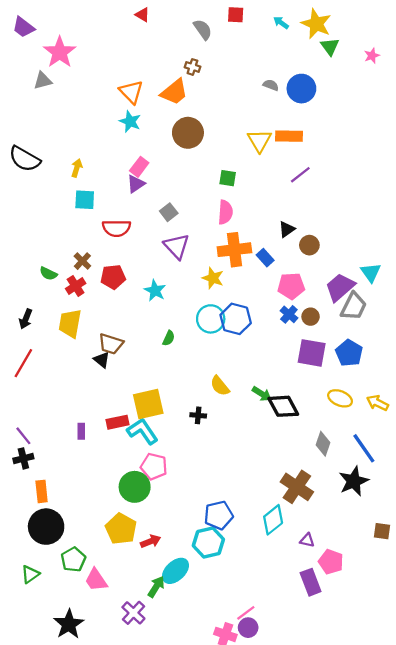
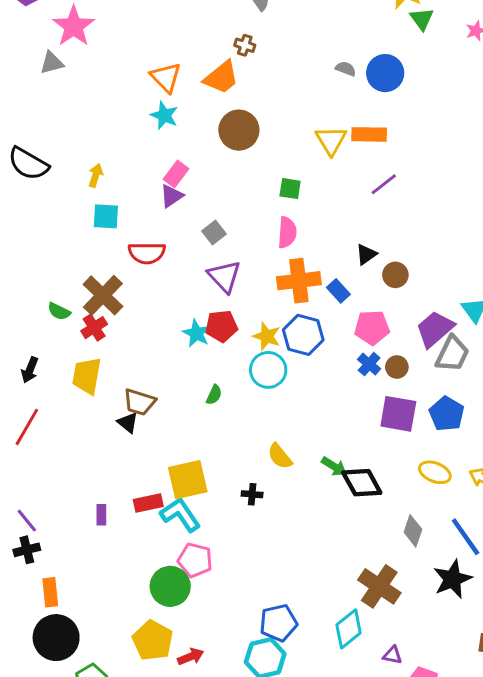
brown cross: (82, 261) -> (103, 295), size x1.8
red pentagon: (113, 277) -> (221, 326), moved
yellow star: (213, 278) -> (267, 336), moved
blue hexagon: (236, 319) -> (303, 335), moved

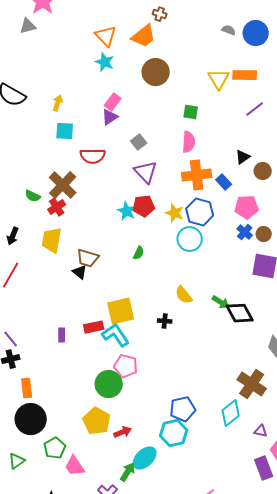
cyan circle: (268, 370) -> (190, 239), moved

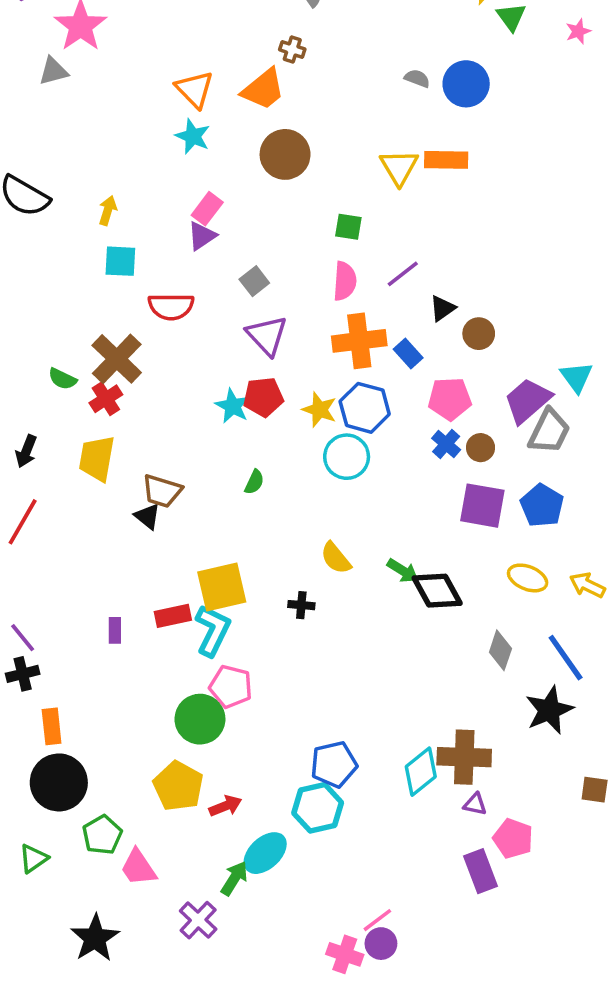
purple line: (255, 109) -> (403, 274), moved
cyan L-shape: (116, 335) -> (213, 630), turned 60
brown cross: (252, 384) -> (464, 757), moved, turned -32

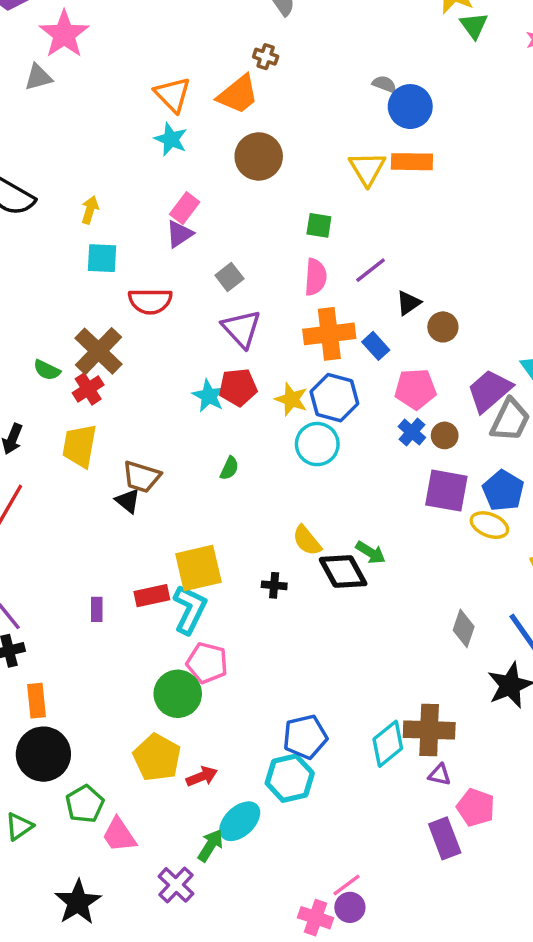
blue circle: (466, 84) -> (410, 107), moved
yellow ellipse: (528, 578) -> (489, 525), moved
black diamond: (437, 591) -> (343, 572), moved

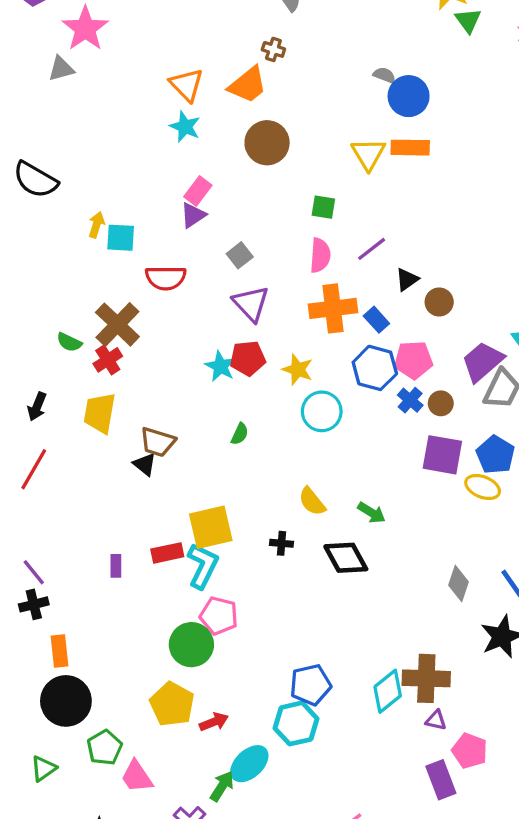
yellow arrow: (90, 210) -> (97, 225), moved
blue hexagon: (334, 398) -> (375, 368), moved
black diamond: (343, 572) -> (346, 558), moved

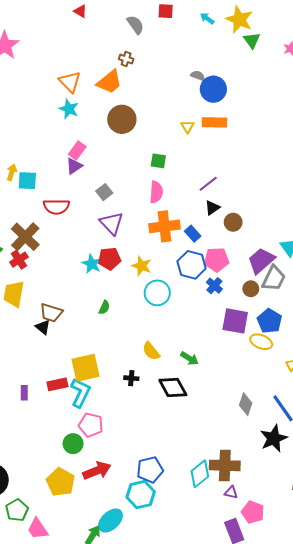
yellow triangle: (368, 154) -> (187, 127), size x0.6
purple line: (372, 249) -> (208, 184), moved
brown circle: (441, 403) -> (251, 289), moved
green circle: (191, 645) -> (73, 444), size x0.7
red arrow: (214, 722) -> (97, 471), moved, size x1.5

